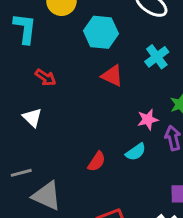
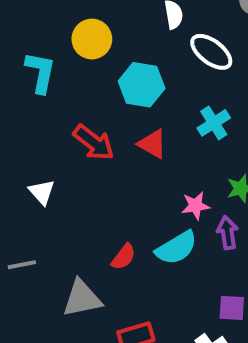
red arrow: (45, 77) -> (94, 143), moved, size x1.5
cyan semicircle: (136, 152) -> (176, 248), size x1.5
gray triangle: (47, 196) -> (82, 298), moved, turned -40

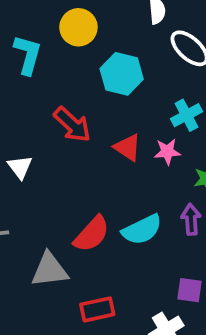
red triangle: (152, 144) -> (127, 147), moved
pink star: (196, 206) -> (167, 152), moved
red semicircle: (123, 257) -> (92, 234), size x1.5

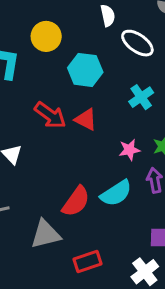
red triangle: (127, 147) -> (86, 119), moved
pink star: (167, 152) -> (129, 150), moved

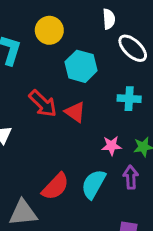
cyan cross: (141, 97) -> (129, 99), turned 30
cyan semicircle: (116, 193) -> (93, 184), turned 144

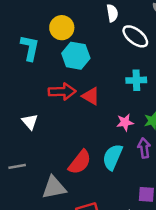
cyan hexagon: (81, 66) -> (76, 56), moved
red arrow: (43, 104) -> (62, 92), turned -40

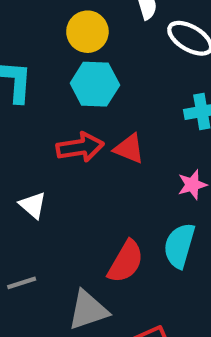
yellow circle: (62, 28) -> (87, 32), moved

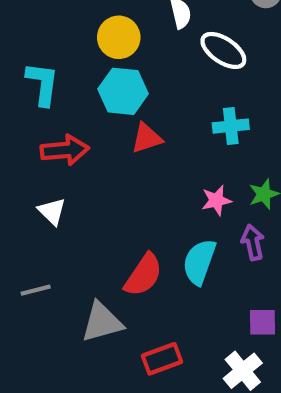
red arrow: (80, 147) -> (65, 150), moved
red triangle: (129, 149) -> (147, 138), moved, turned -44

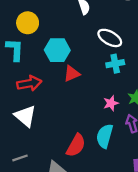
yellow circle: (119, 37) -> (28, 23), moved
white ellipse: (223, 50) -> (110, 38), moved
white triangle: (52, 211) -> (25, 116), size x1.5

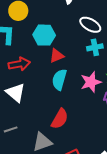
pink star: (111, 103) -> (91, 82), size x1.5
cyan semicircle: (105, 136) -> (59, 80), moved

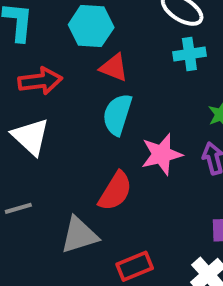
red triangle: (57, 56) -> (114, 68), turned 42
pink star: (91, 82) -> (162, 154), moved

